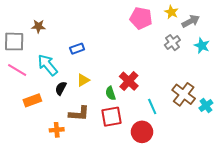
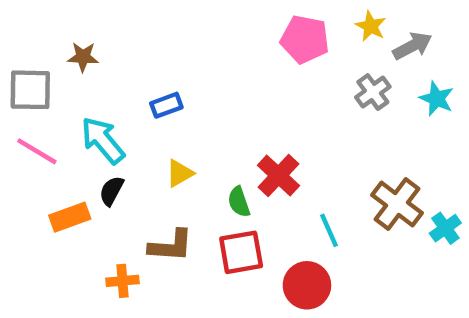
black semicircle: (61, 88) -> (112, 191), moved

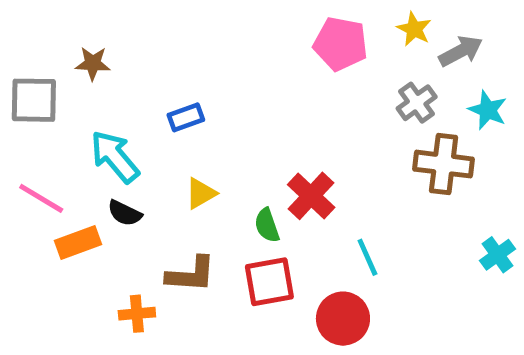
pink line: (37, 151) -> (41, 198), moved
black semicircle: (112, 191) -> (125, 213), turned -92
brown cross: (397, 204) -> (444, 164), moved, turned -30

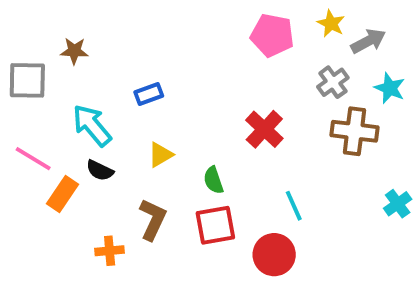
red cross: (311, 196) -> (264, 129), moved
orange rectangle: (78, 243) -> (63, 194), turned -36
brown L-shape: (191, 274) -> (153, 219), turned -69

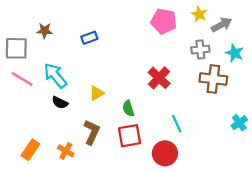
gray cross: (333, 82) -> (200, 50), turned 30
blue rectangle: (149, 94) -> (89, 38), moved
pink line: (33, 159) -> (22, 79), moved
orange rectangle: (63, 194) -> (30, 150), moved
orange cross: (110, 251) -> (66, 151), turned 35

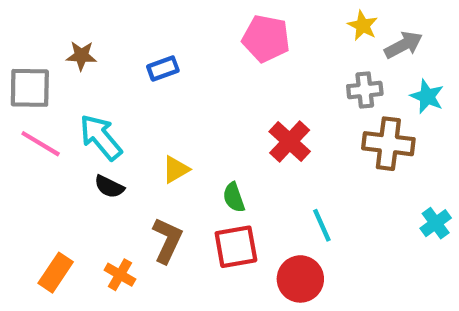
pink pentagon: (164, 21) -> (266, 38), moved

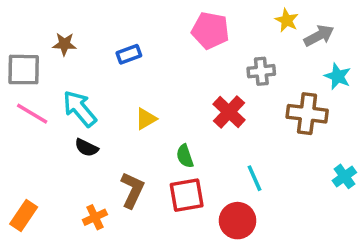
gray cross: (365, 90) -> (261, 71), moved
yellow triangle: (176, 169) -> (146, 119), moved
orange rectangle: (56, 273) -> (24, 216), moved
orange cross: (120, 275) -> (95, 217), turned 35

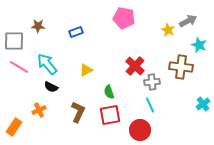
yellow star: (287, 20) -> (168, 30), moved
gray cross: (261, 71) -> (152, 82), moved
orange cross: (95, 217) -> (39, 110), moved

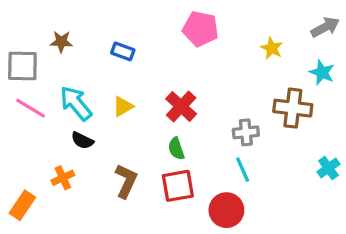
gray arrow: (188, 21) -> (325, 27), moved
blue rectangle: (76, 32) -> (123, 51), turned 40
red cross: (135, 66) -> (181, 106), moved
yellow triangle: (86, 70) -> (123, 106), moved

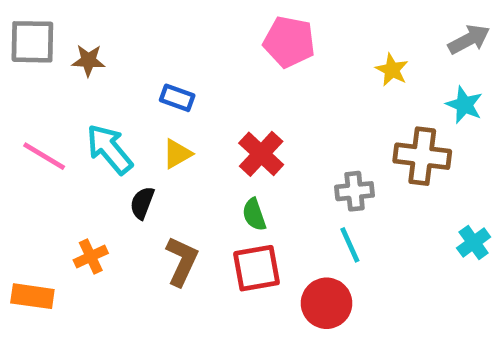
blue rectangle: (123, 51) -> (177, 98), moved
gray square: (22, 66) -> (32, 42), moved
black semicircle: (82, 140) -> (142, 203), moved, turned 85
orange rectangle: (22, 205) -> (32, 296), turned 64

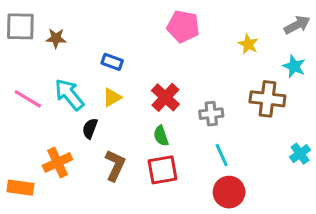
gray cross: (355, 191) -> (211, 114), moved
orange cross: (91, 257) -> (57, 162), size x1.4
red circle: (327, 303) -> (229, 192), moved

